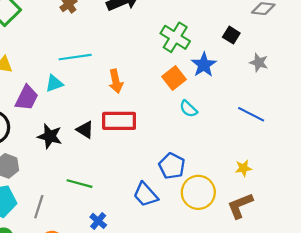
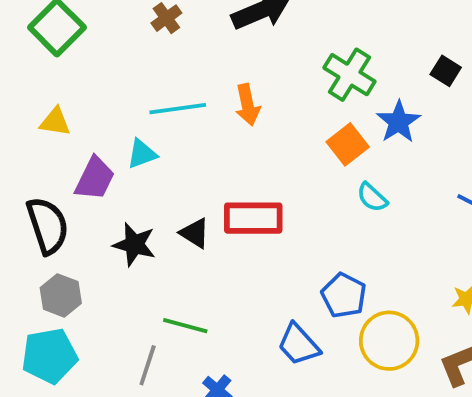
orange arrow: (116, 81) -> (248, 105), moved
gray line: (39, 207) -> (148, 365), moved

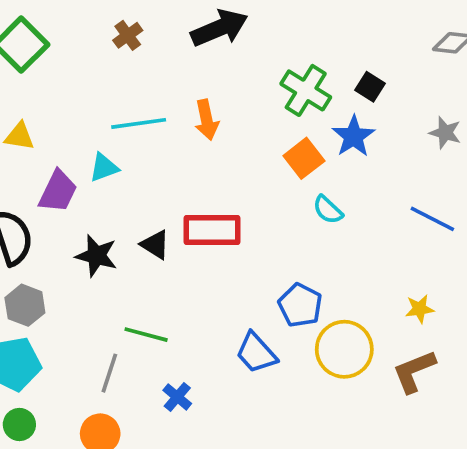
black square: (446, 71) -> (370, 87), moved

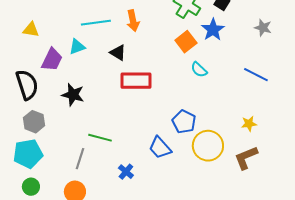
black triangle: (155, 245) -> (118, 53), moved
blue cross: (177, 397) -> (126, 172), moved

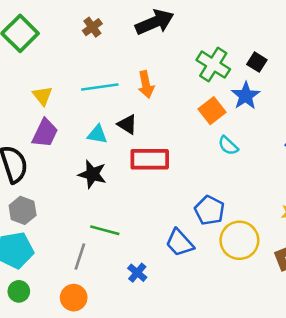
yellow triangle: (31, 30) -> (42, 96), moved, turned 42
cyan triangle: (77, 47) -> (97, 134), moved, turned 30
black star: (73, 95) -> (92, 174), moved

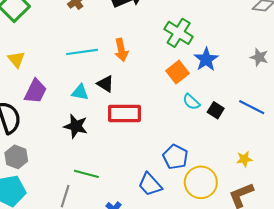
black square: (257, 62) -> (216, 110), moved
yellow triangle: (42, 96) -> (16, 59), moved

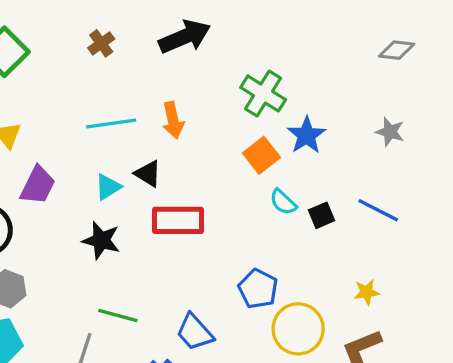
cyan triangle: (80, 92) -> (108, 187), turned -42
black square: (216, 110) -> (322, 215), turned 35
blue trapezoid: (150, 184) -> (195, 332), moved

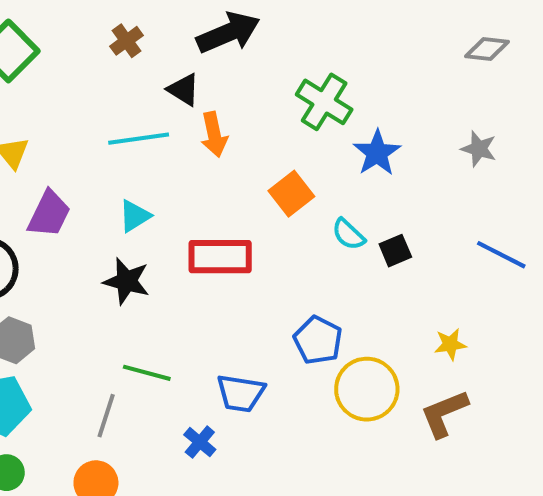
orange square: (261, 155) -> (291, 194), moved
black triangle: (148, 174) -> (184, 90), moved
blue line: (378, 210) -> (501, 255), moved
blue trapezoid: (195, 332) -> (241, 393), turned -39

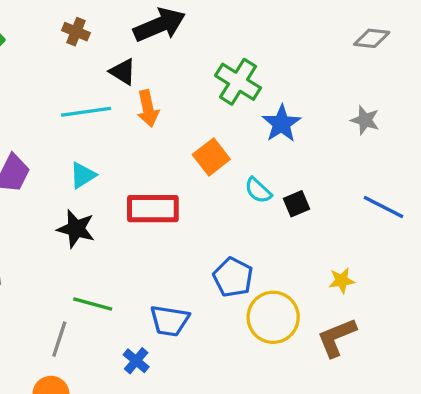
brown cross: (126, 41) -> (76, 32), turned -32

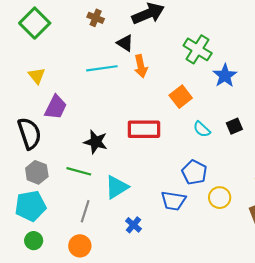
cyan triangle: (83, 175) -> (117, 187), moved, size x1.4
cyan semicircle: (258, 190) -> (202, 129), moved
green line: (93, 304) -> (79, 171), moved
yellow circle: (273, 317) -> (220, 198), size x0.7
blue trapezoid: (170, 321) -> (173, 201), moved

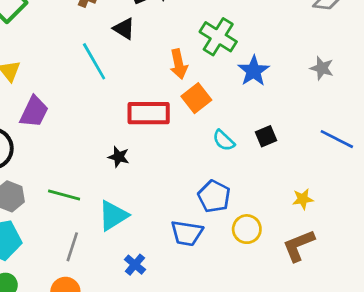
orange arrow: (141, 66) -> (179, 64), moved
cyan line: (102, 68) -> (94, 61), turned 68
red rectangle: (144, 129) -> (149, 113), moved
black star: (96, 142) -> (119, 157), moved, size x0.7

